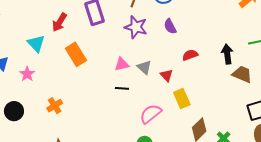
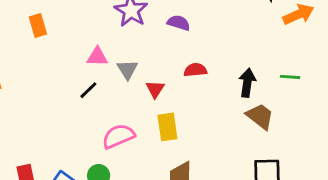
purple semicircle: (170, 26) -> (179, 23), turned 119
orange rectangle: (76, 54) -> (38, 25), size x0.7
black line: (122, 88) -> (88, 90), turned -64

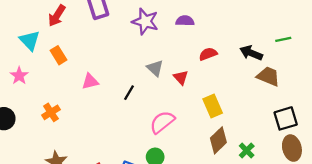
orange rectangle: (38, 25) -> (59, 55), moved
pink triangle: (97, 57) -> (90, 81), moved
black arrow: (247, 83) -> (251, 53), turned -60
yellow rectangle: (167, 127) -> (213, 106), moved

